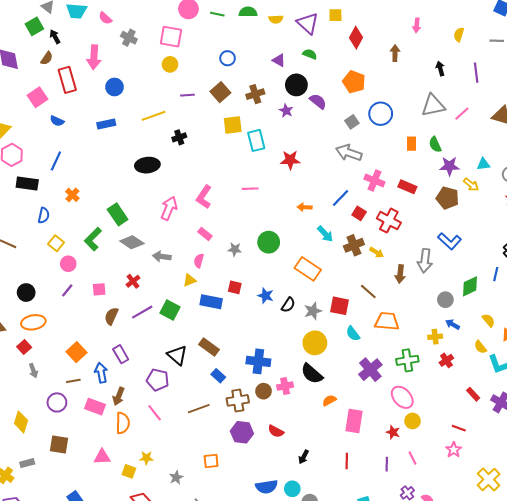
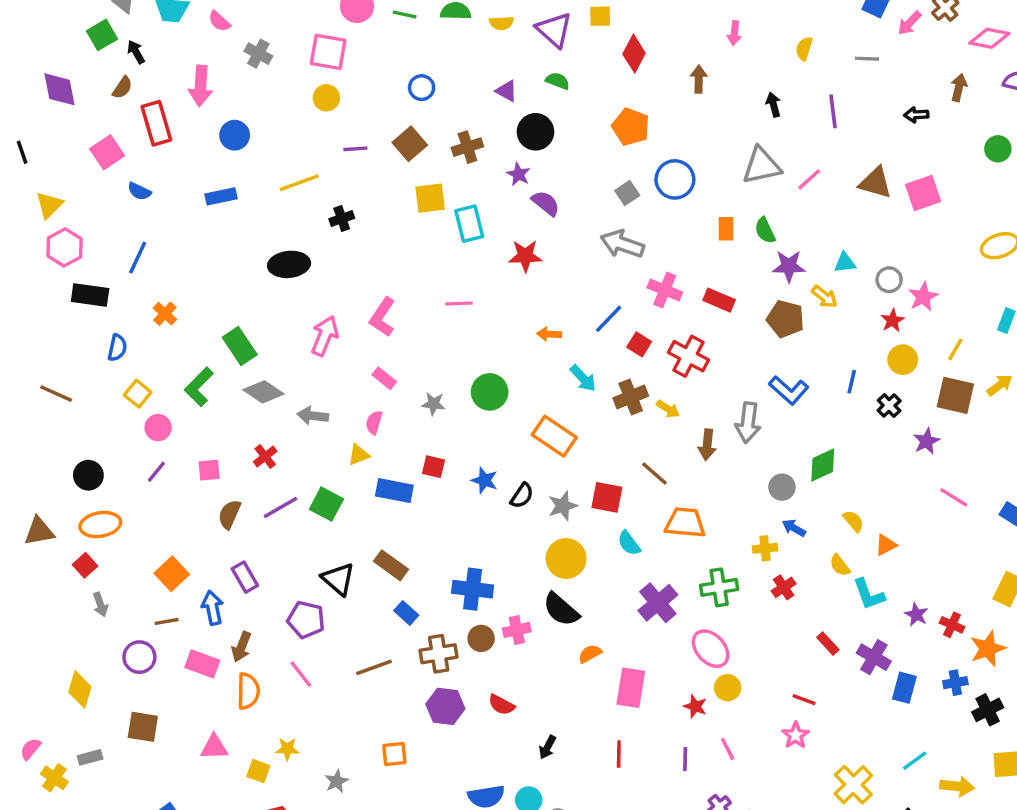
purple semicircle: (318, 101) -> (546, 203), moved
blue line: (496, 274) -> (852, 382), moved

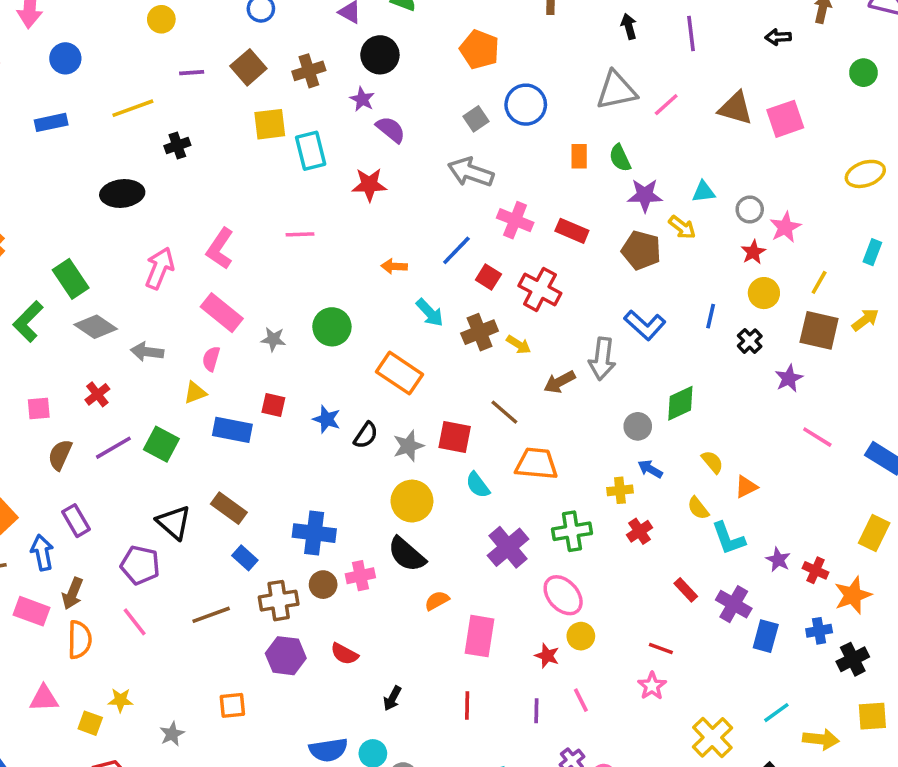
pink rectangle: (384, 378) -> (222, 313), size x1.6
brown arrow: (707, 445) -> (560, 382), turned 56

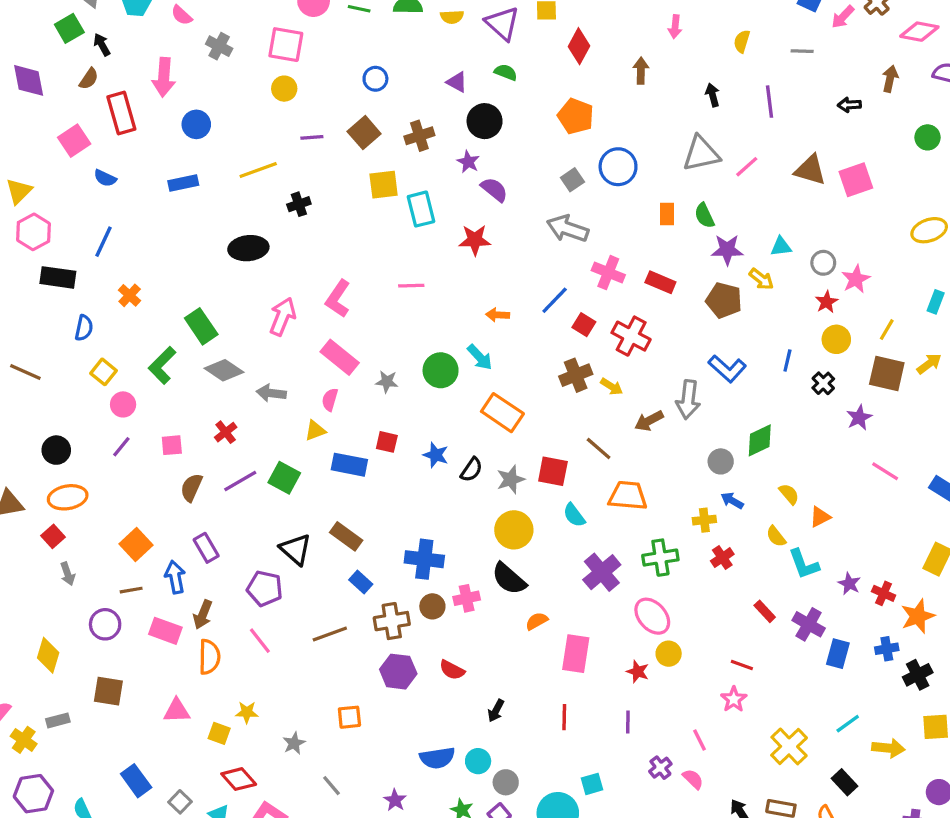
cyan arrow: (430, 313) -> (480, 357), moved
pink line: (581, 700) -> (700, 740), moved

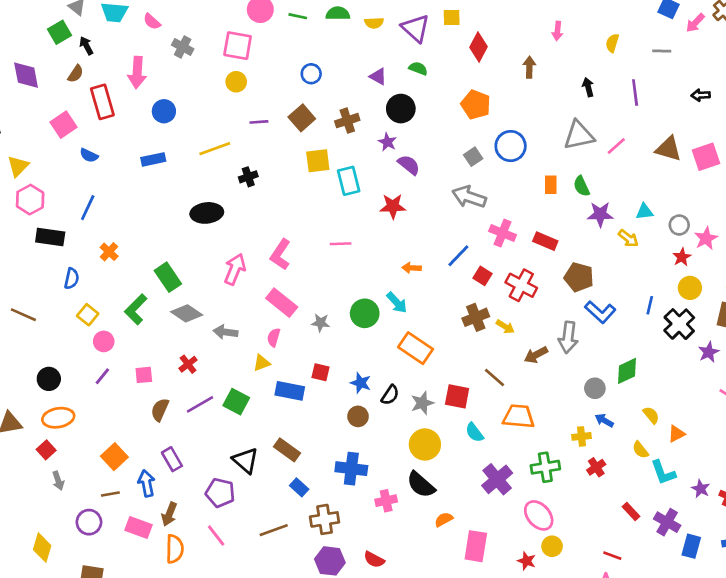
brown pentagon: (724, 300) -> (579, 277), moved
black cross: (823, 383) -> (679, 324), size x1.6
brown circle: (432, 606) -> (358, 416), moved

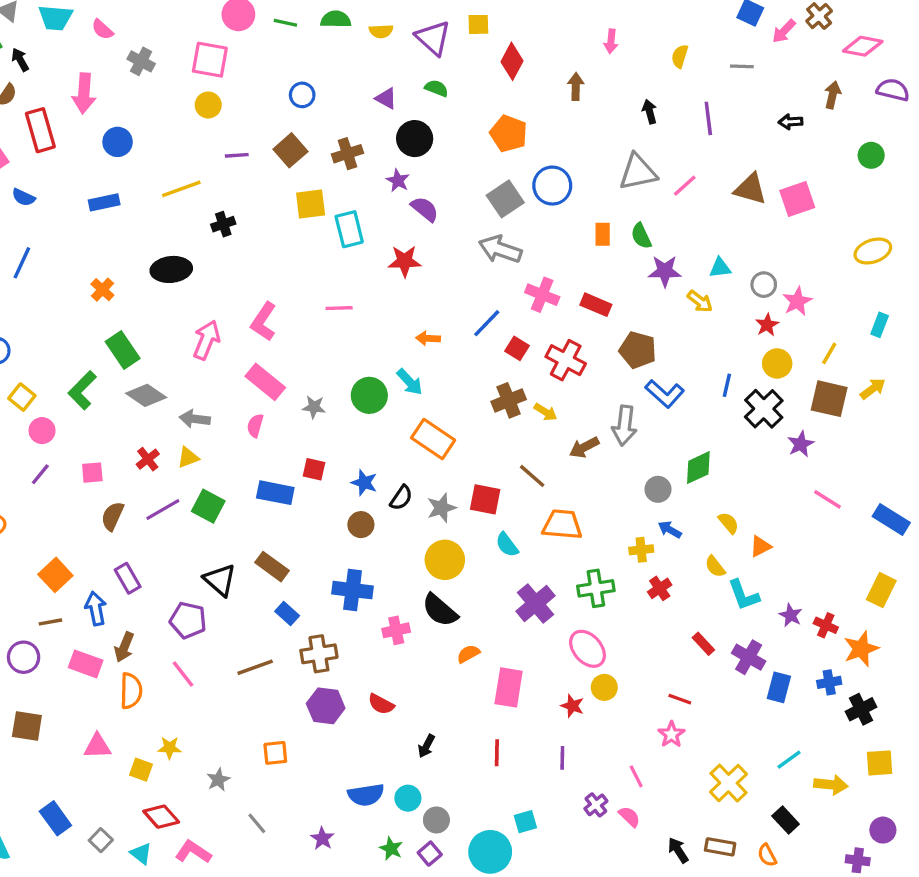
gray square: (473, 157) -> (505, 199), size x1.5
orange cross: (109, 252) -> (102, 290), moved
yellow triangle: (262, 363) -> (188, 457), moved

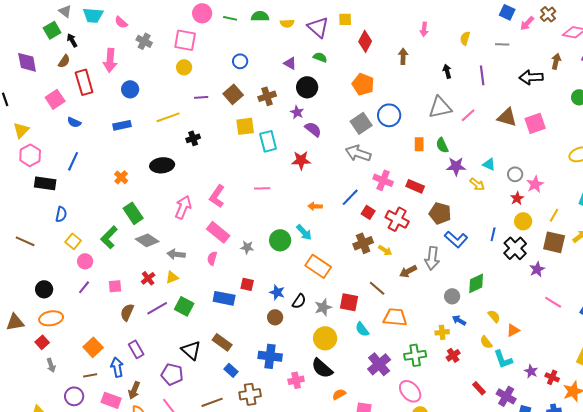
black arrow: (791, 122) -> (531, 77), size x1.6
cyan triangle: (720, 268) -> (489, 164), turned 32

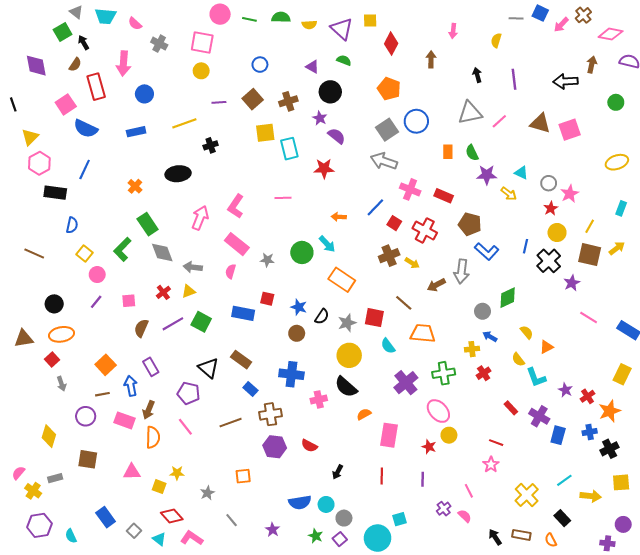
gray line: (502, 44) -> (516, 18), moved
blue semicircle: (74, 122) -> (86, 129), size x1.6
gray diamond: (147, 240) -> (162, 252), turned 35
red cross: (552, 377) -> (587, 396), turned 32

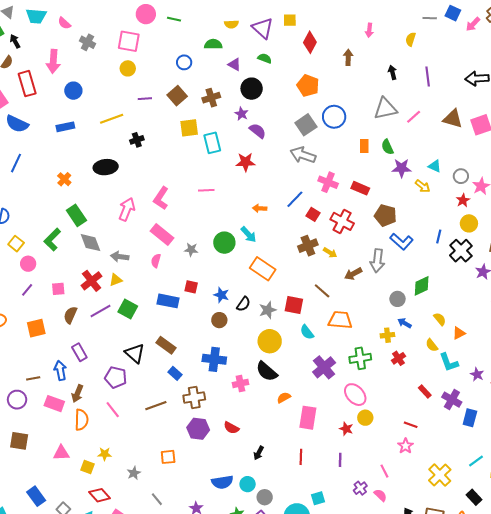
green semicircle: (281, 17) -> (213, 44), moved
red cross: (163, 292) -> (92, 281), size x1.5
orange square: (106, 365) -> (36, 328), moved, turned 30

